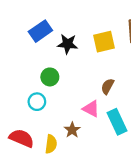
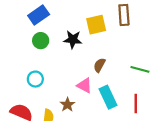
black star: (68, 44) -> (73, 40), moved
green circle: (50, 77) -> (41, 41), moved

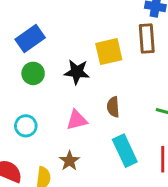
brown semicircle: (99, 65) -> (113, 107), turned -32
pink triangle: (84, 85) -> (77, 120), moved, turned -42

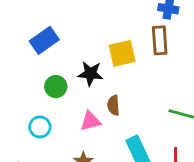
green circle: (33, 73) -> (56, 87), moved
brown semicircle: (113, 107) -> (113, 105), moved

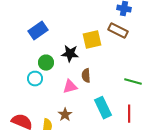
brown rectangle: (160, 40) -> (118, 31), turned -60
cyan circle: (40, 127) -> (35, 79), moved

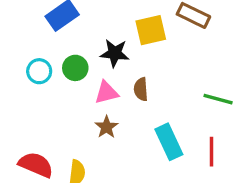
cyan circle: (35, 79) -> (39, 71), moved
pink triangle: (70, 87) -> (106, 93), moved
brown star: (65, 115) -> (106, 127), moved

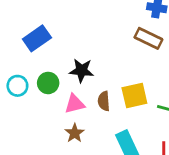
yellow square: (151, 30) -> (134, 96), moved

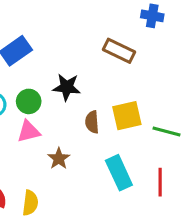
brown rectangle: (148, 38) -> (119, 51), moved
pink triangle: (75, 104) -> (29, 132), moved

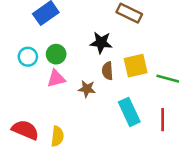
black star: (67, 87) -> (101, 43), moved
brown star: (59, 158) -> (87, 89), moved, turned -30

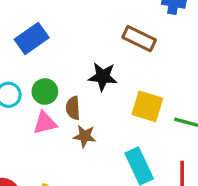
yellow square: (136, 66) -> (147, 106), turned 30
brown semicircle: (107, 71) -> (73, 108), moved

